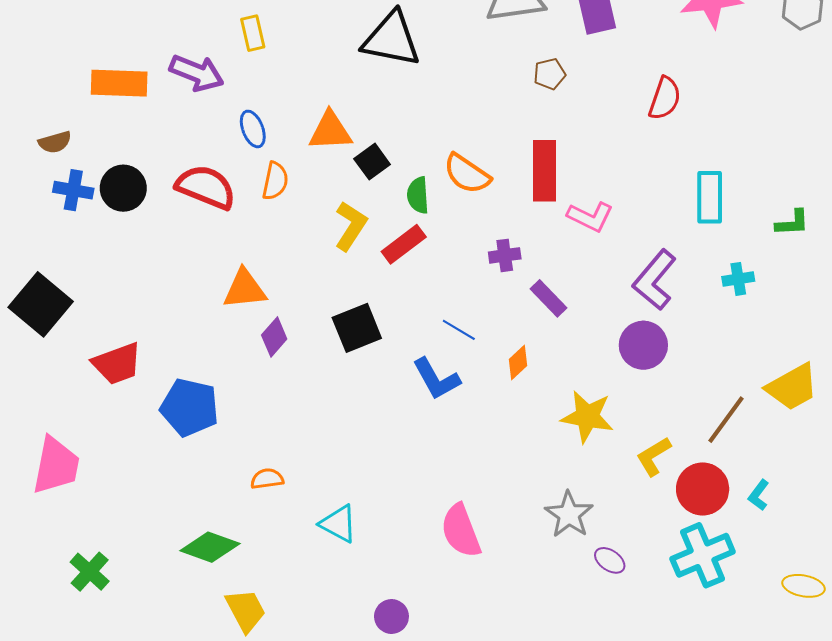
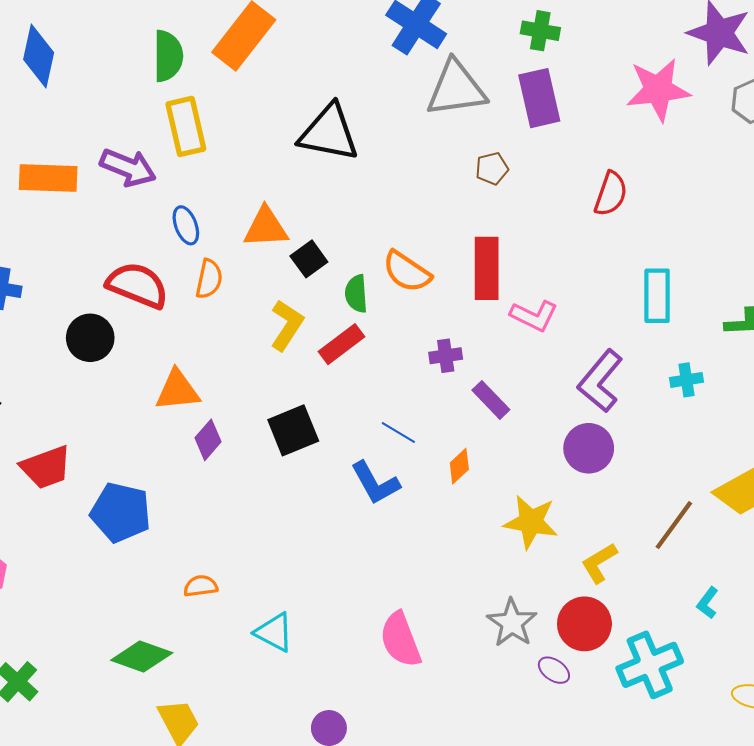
yellow rectangle: (253, 33) -> (186, 126), size x1.6
black circle: (123, 188) -> (90, 338), moved
red circle: (703, 489) -> (584, 624), moved

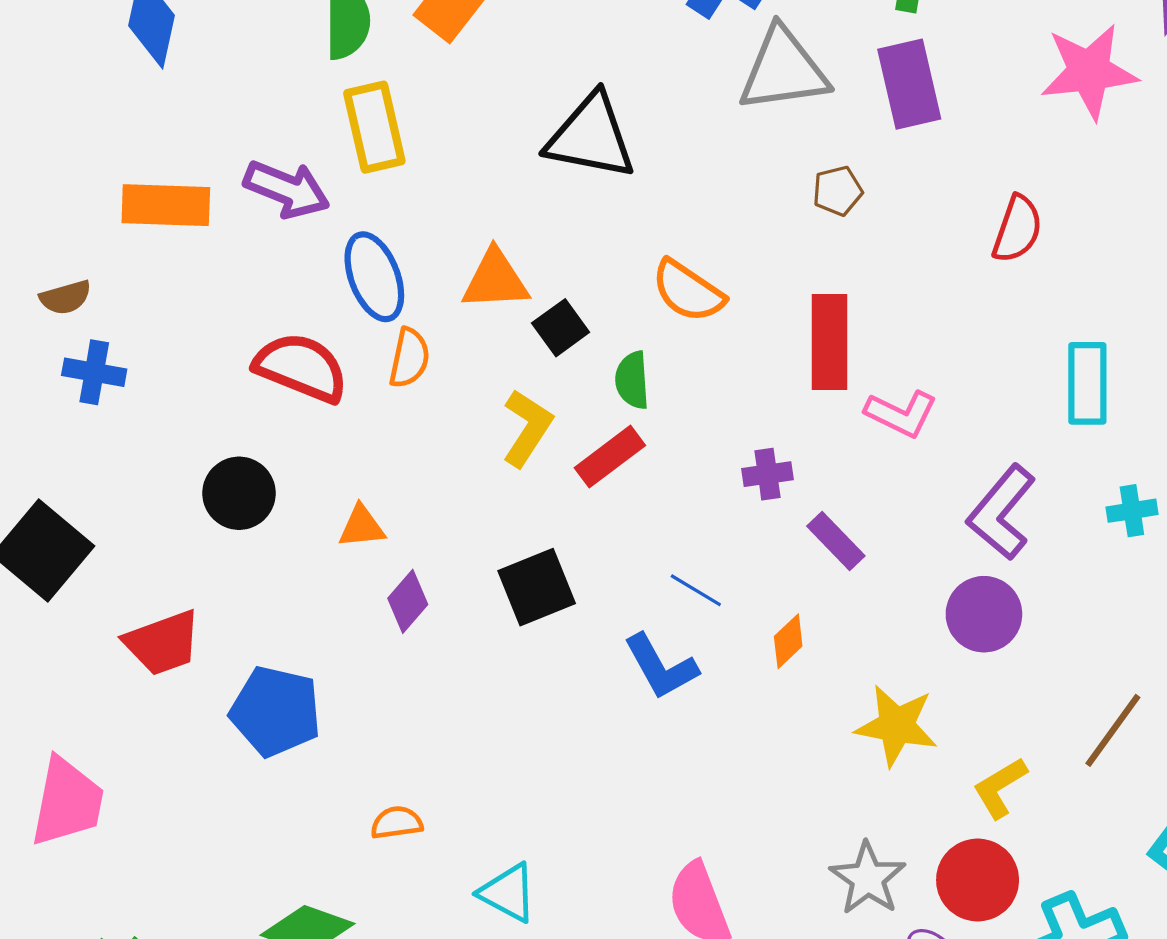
blue ellipse: (186, 225) -> (374, 277), size x1.5
orange semicircle: (407, 272) -> (688, 291), moved
black circle: (90, 338) -> (239, 493), moved
orange triangle: (177, 390) -> (362, 527), size x0.7

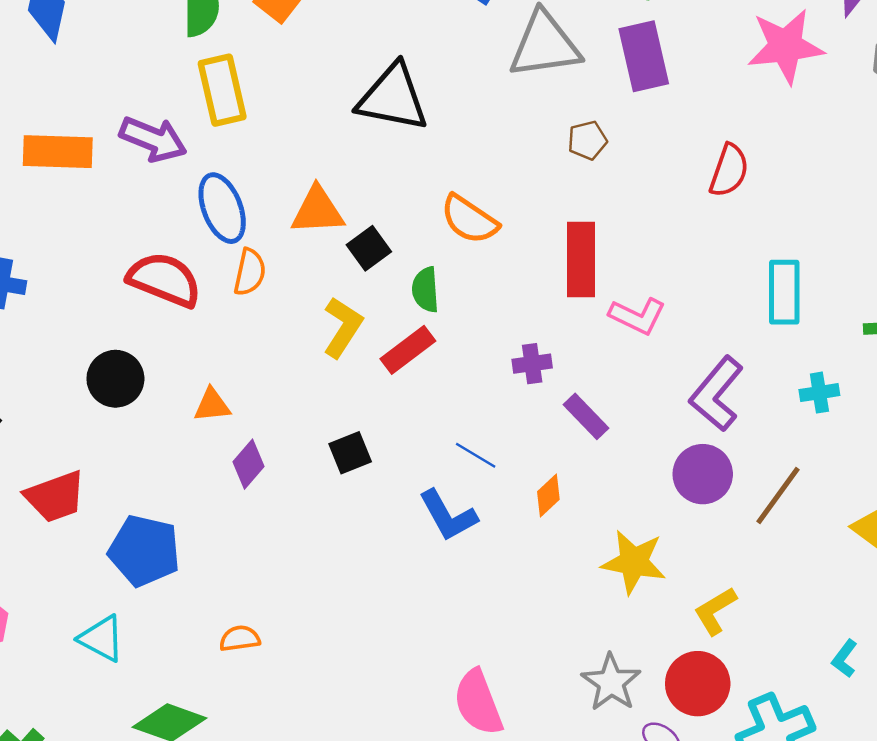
black square: (537, 587) -> (350, 453), size x0.7
brown line: (1113, 730) -> (778, 495), moved
cyan triangle: (508, 893) -> (102, 638), moved

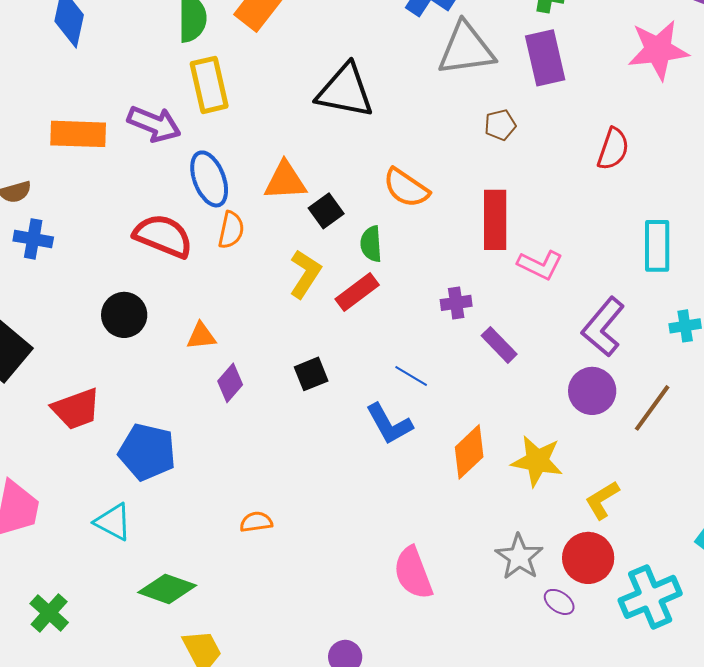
orange diamond: (548, 495) -> (469, 452), moved, size x1.6
orange semicircle: (240, 638) -> (256, 522), moved

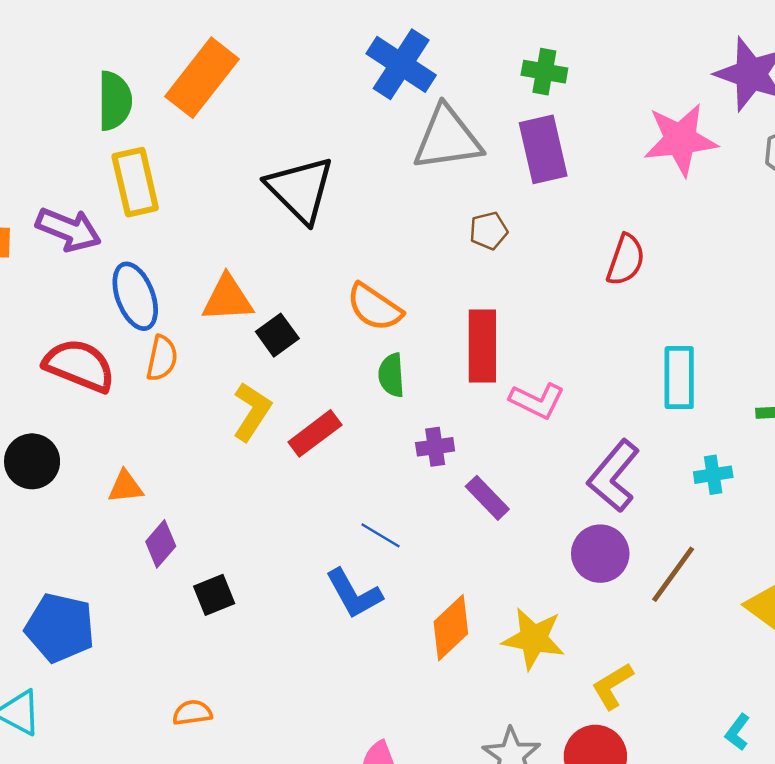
black triangle: (345, 91) -> (300, 189), turned 34
green semicircle: (371, 244) -> (391, 375), moved
black square: (311, 374) -> (214, 595), moved

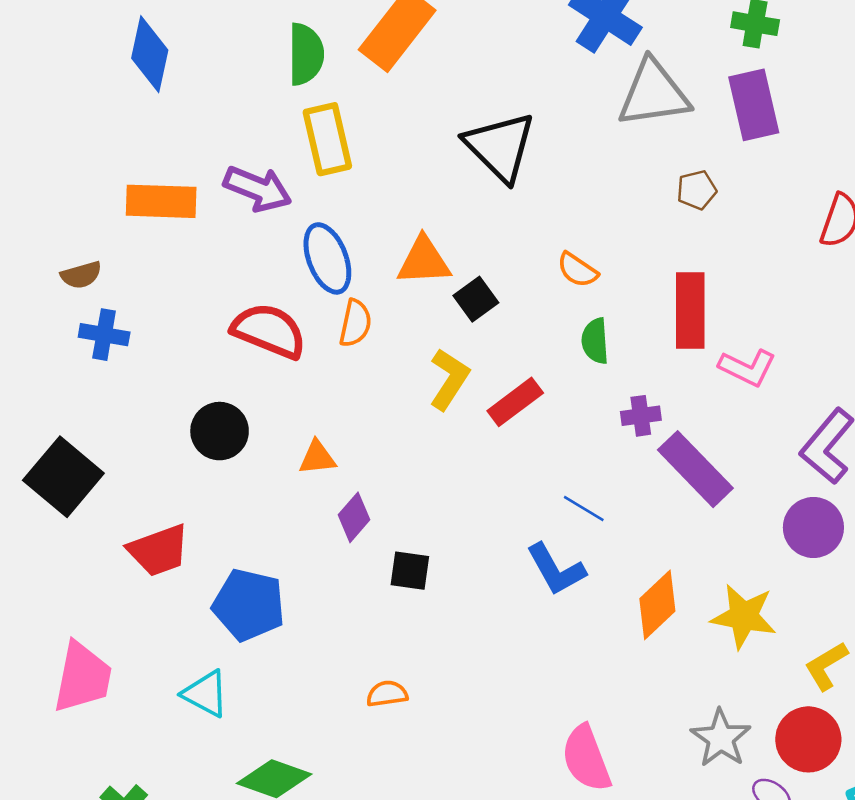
orange semicircle: (374, 307) -> (577, 270), size x0.7
purple rectangle: (487, 498) -> (695, 469), size x1.6
black square: (214, 595) -> (410, 571), turned 30

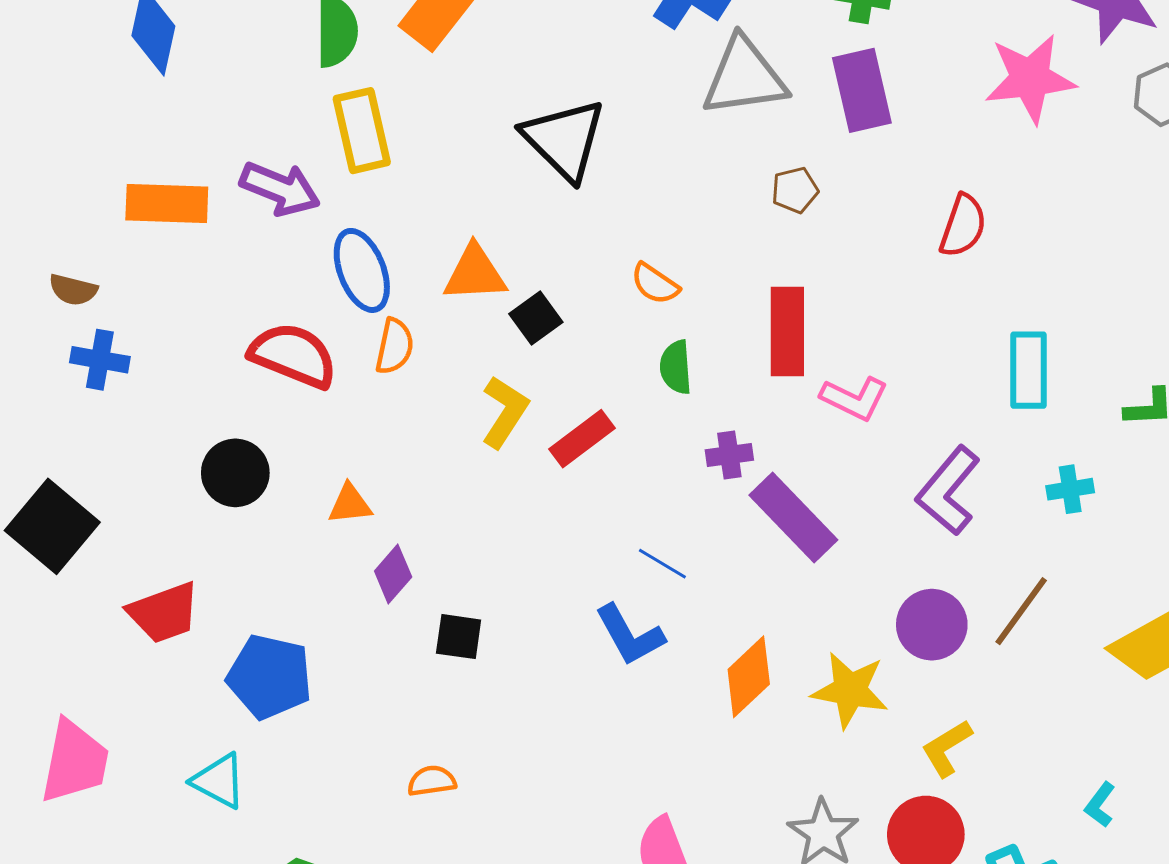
brown semicircle: (81, 275) -> (73, 290), turned 30
purple circle: (813, 527) -> (932, 625), moved

